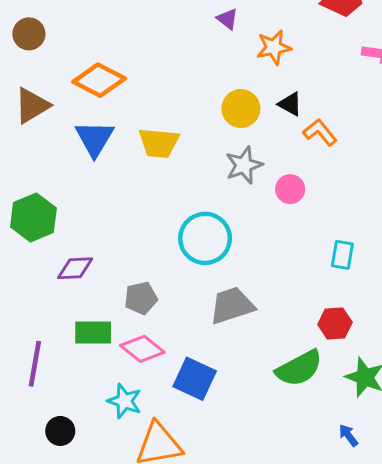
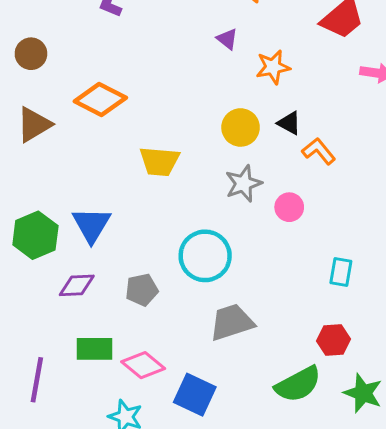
blue triangle: (95, 138) -> (91, 225), moved
gray pentagon: (141, 298) -> (142, 290), moved

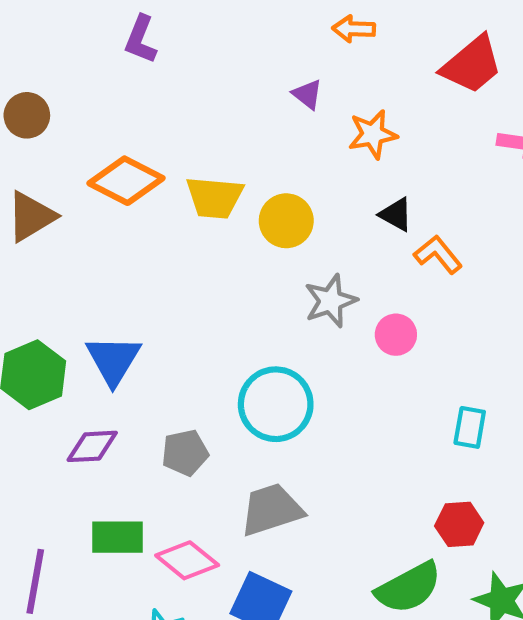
yellow circle: (241, 127) -> (286, 221), moved
yellow trapezoid: (159, 161) -> (215, 198), moved
gray trapezoid: (232, 322) -> (271, 510), moved

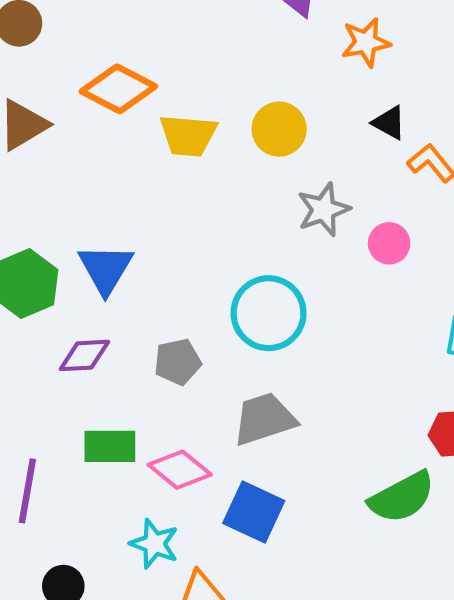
yellow trapezoid: (215, 198) -> (188, 135), moved

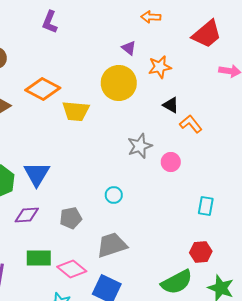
yellow circle: (279, 129) -> (119, 83), moved, size x1.4
cyan circle: (269, 313) -> (114, 195), size x0.5

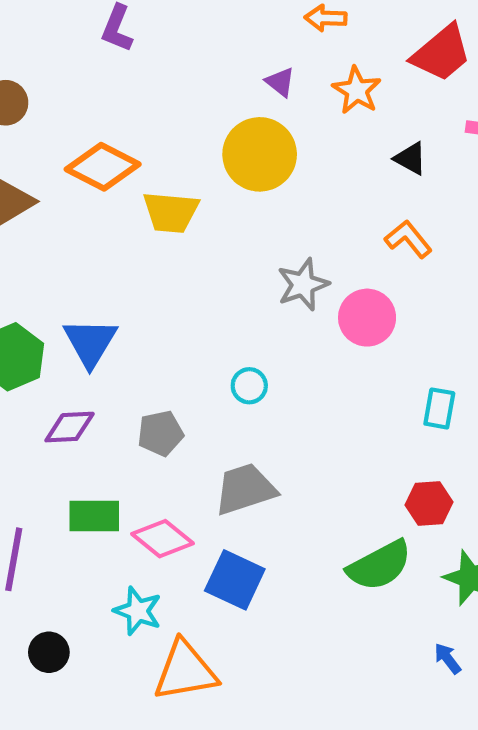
orange star: (160, 67) -> (357, 90), moved, turned -30
black triangle: (171, 105) -> (410, 158), moved
pink circle: (171, 162) -> (367, 318), size x1.4

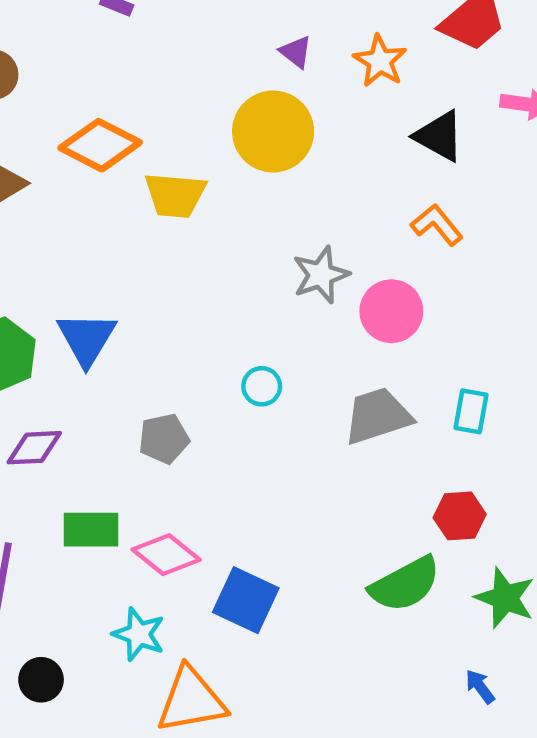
black triangle: (410, 158) -> (439, 136), size x1.4
purple diamond: (70, 427) -> (34, 448), moved
gray trapezoid: (245, 489) -> (378, 416), moved

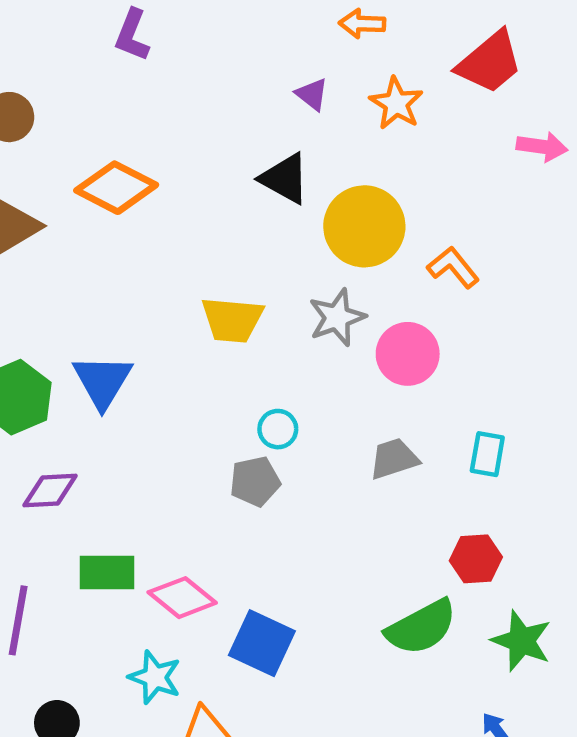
yellow circle: (273, 132) -> (364, 226), moved
black triangle: (439, 136) -> (285, 179), moved
yellow trapezoid: (175, 195) -> (232, 320), moved
gray trapezoid: (378, 416) -> (394, 459), size x0.7
gray pentagon: (164, 439) -> (255, 481), moved

